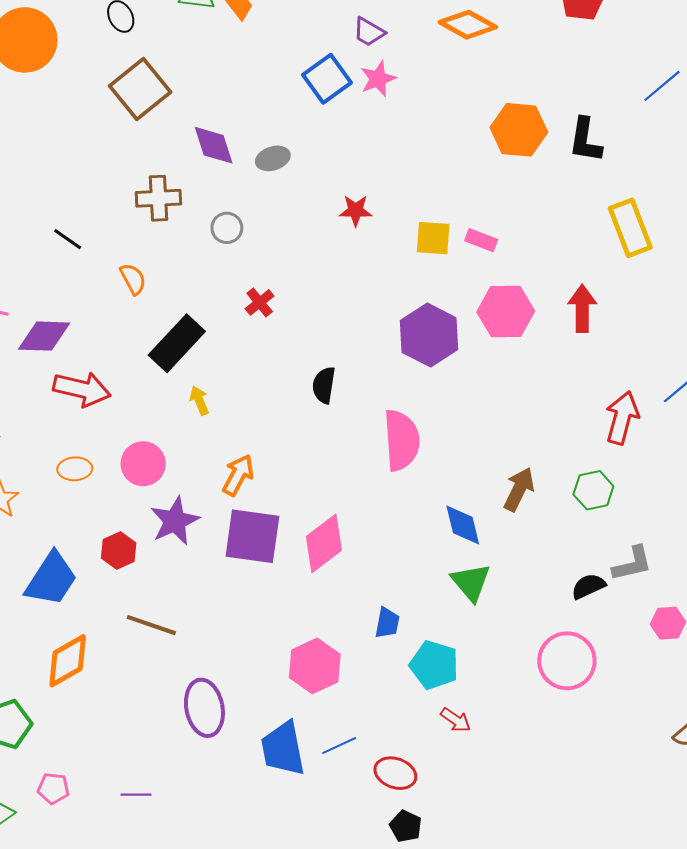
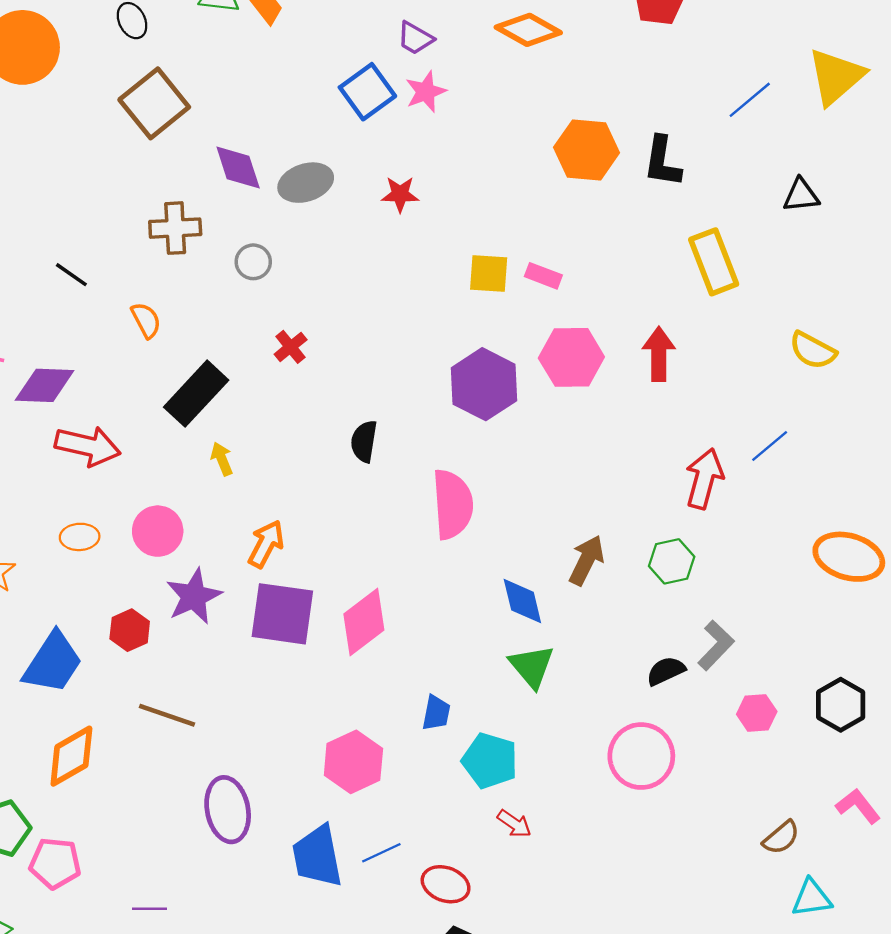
gray ellipse: (273, 158) -> (306, 183), size x1.4
red star: (356, 210) -> (400, 194), moved
gray L-shape: (632, 564) -> (716, 645), turned -33
pink pentagon: (53, 788) -> (55, 863), moved, size x1.4

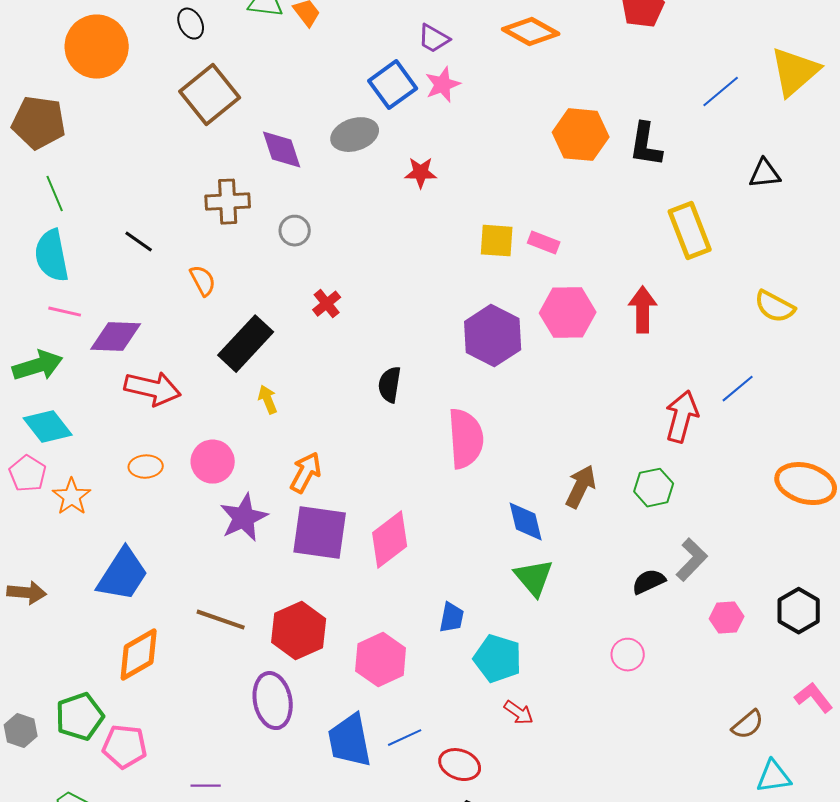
gray ellipse: (306, 183) -> (355, 135), moved
red hexagon: (130, 630) -> (299, 631), moved, size x1.6
pink circle: (641, 756) -> (628, 655), size x0.6

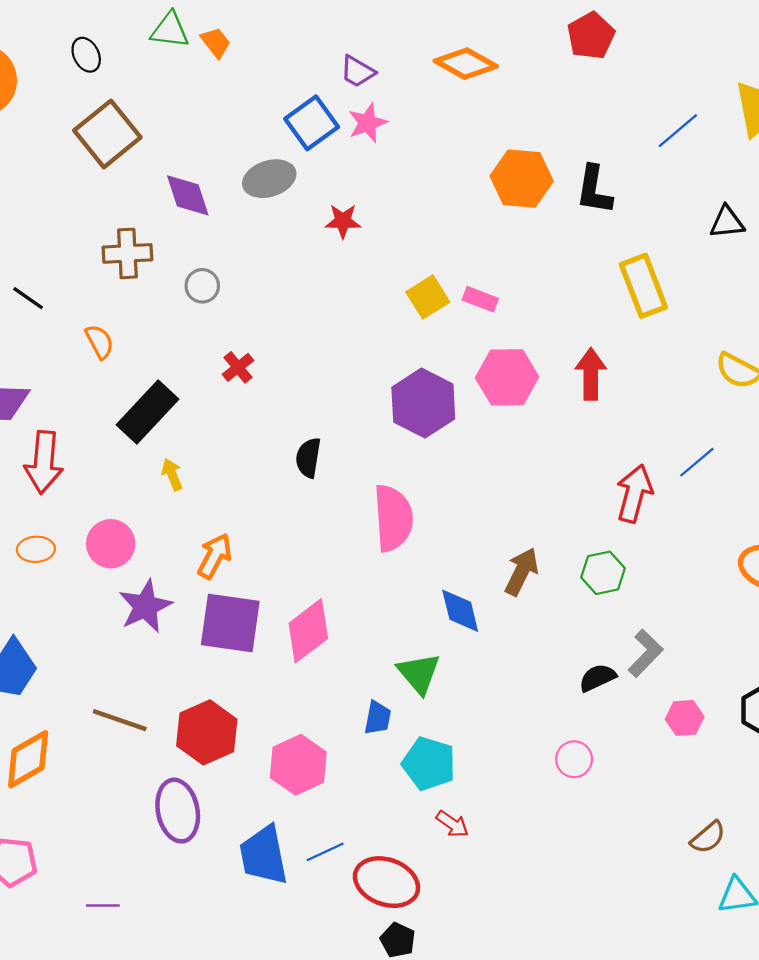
yellow square: (497, 241) -> (428, 297), turned -36
red arrow: (153, 389) -> (44, 462), turned 82
green triangle: (534, 578) -> (419, 673), moved
red ellipse: (460, 765) -> (386, 882), size x1.4

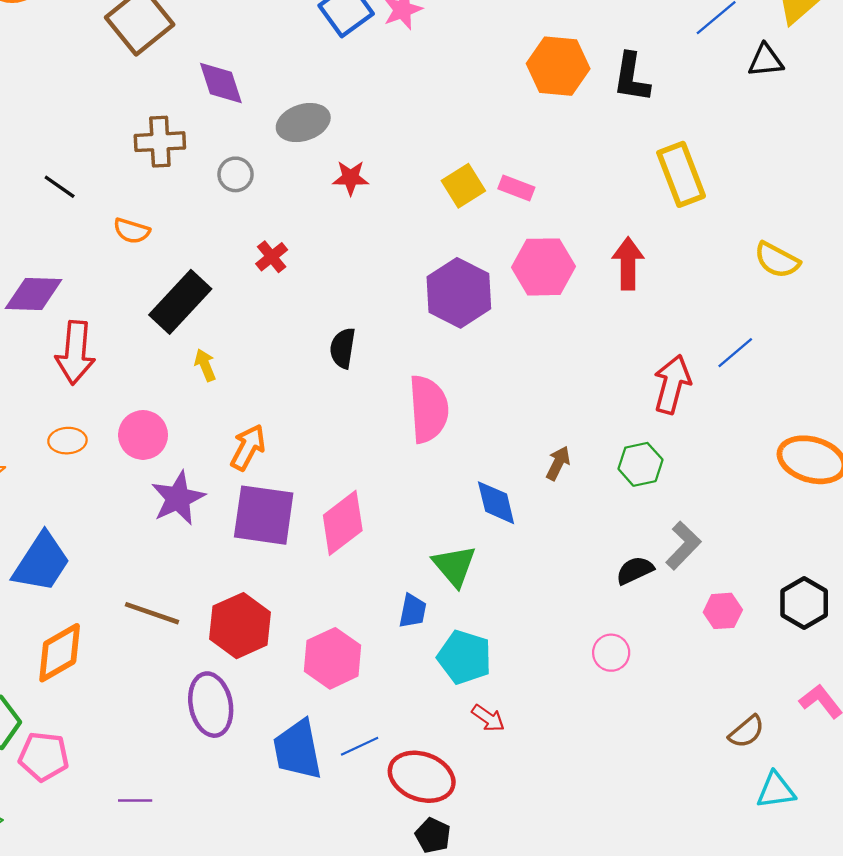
gray ellipse: (269, 179) -> (303, 123), moved
red star: (343, 221) -> (351, 178), moved
black triangle: (727, 222) -> (766, 60), moved
orange semicircle: (100, 342) -> (132, 231), turned 135
brown arrow: (522, 572) -> (558, 463), size x0.7

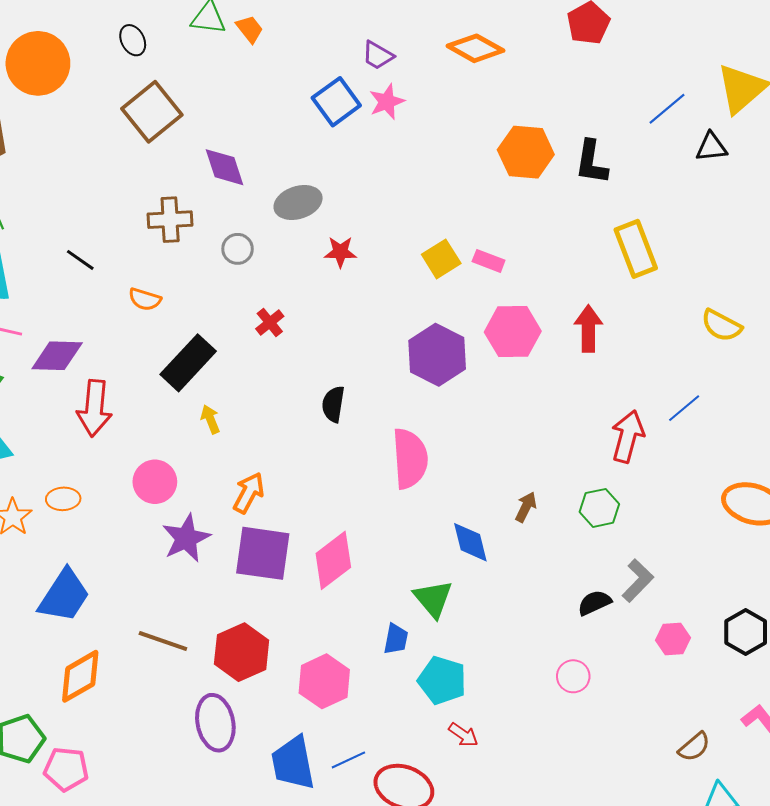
orange ellipse: (67, 441) -> (63, 499), moved

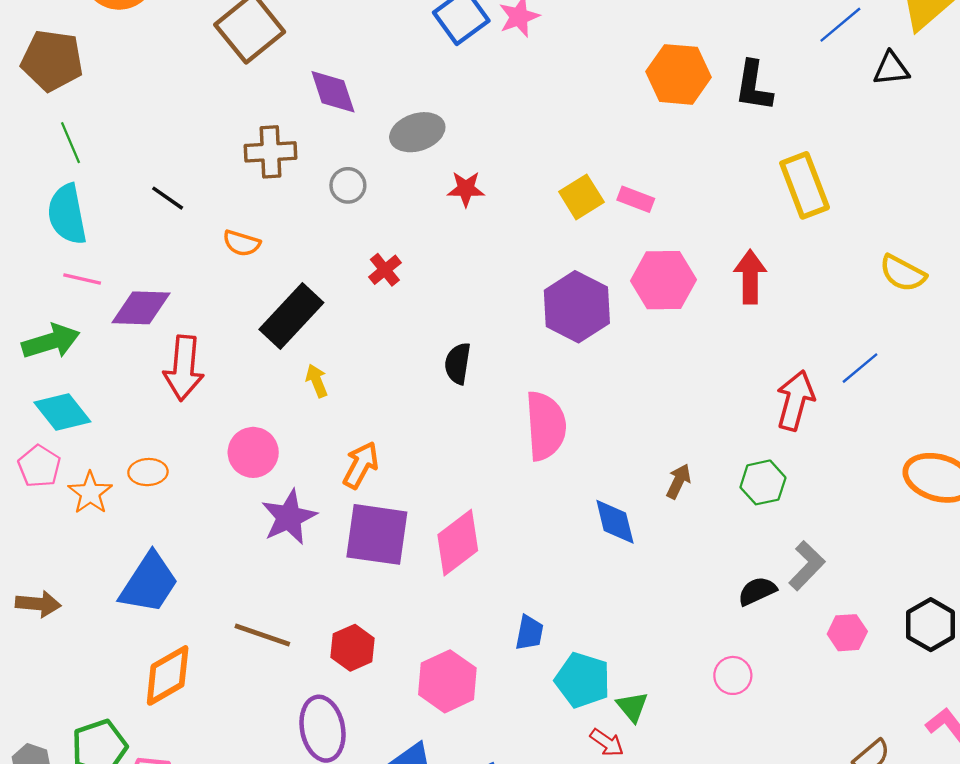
green triangle: (433, 599) -> (632, 707), moved, size x0.7
red hexagon: (242, 652) -> (353, 648), size x0.7

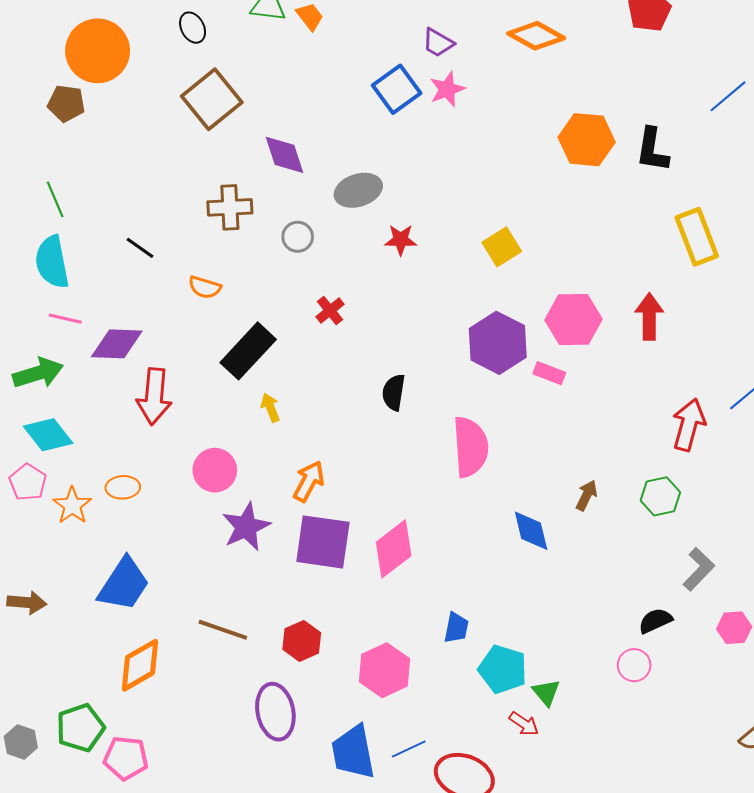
brown pentagon: (52, 61) -> (66, 103), moved, size x0.7
pink rectangle: (636, 199) -> (549, 373), moved
black semicircle: (757, 591) -> (655, 621), moved

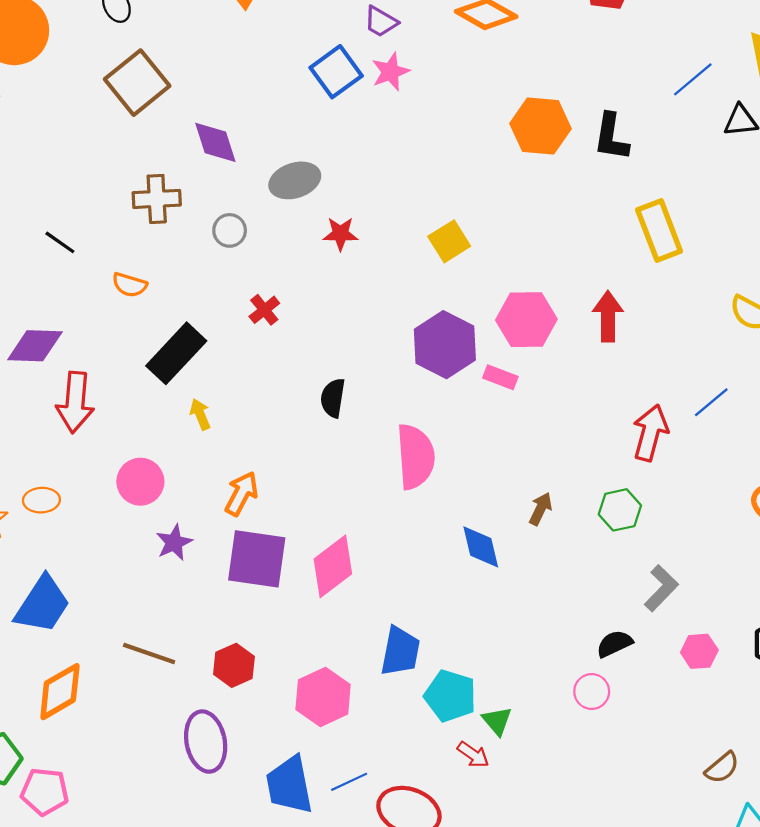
purple star: (246, 527) -> (174, 543), size x0.7
blue trapezoid: (456, 628) -> (400, 651), size x1.5

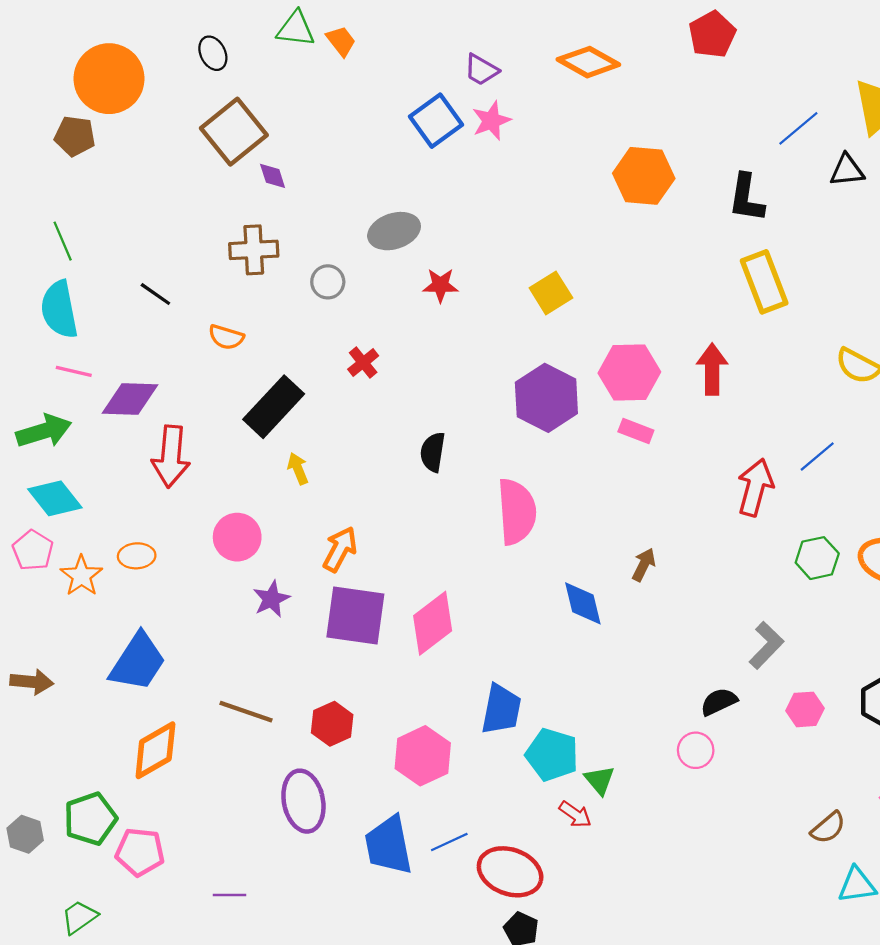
black L-shape: (611, 137) -> (746, 198), moved
purple diamond: (215, 142) -> (273, 176), moved, size x0.6
pink rectangle: (500, 377) -> (636, 431), moved
green hexagon: (620, 510) -> (817, 558), moved

